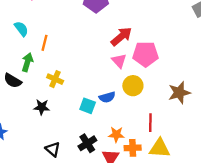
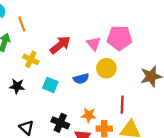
red arrow: (121, 36) -> (60, 45), moved
orange line: (45, 43) -> (22, 24), turned -35
cyan square: (88, 106) -> (50, 85), moved
black cross: (87, 143) -> (60, 123), turned -36

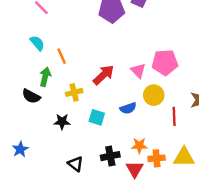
yellow cross: (31, 59) -> (74, 92), turned -35
red line: (122, 105) -> (174, 116), moved
black cross: (60, 123) -> (110, 156), turned -30

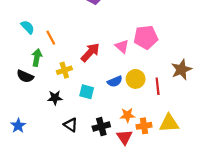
yellow circle: (154, 95) -> (136, 79), moved
black triangle: (75, 164) -> (71, 125), moved

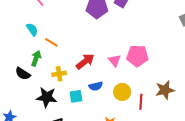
orange line: (51, 38) -> (51, 42), turned -40
blue semicircle: (115, 81) -> (96, 86), moved
cyan square: (87, 92) -> (76, 96), turned -32
black star: (55, 98) -> (47, 97), size x1.5

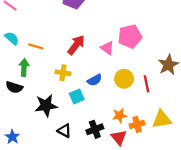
red arrow: (85, 61) -> (76, 45), moved
yellow cross: (59, 74) -> (63, 73), moved, turned 32

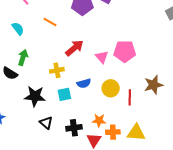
orange line: (36, 46) -> (50, 22), moved
yellow cross: (63, 73) -> (57, 70), turned -32

